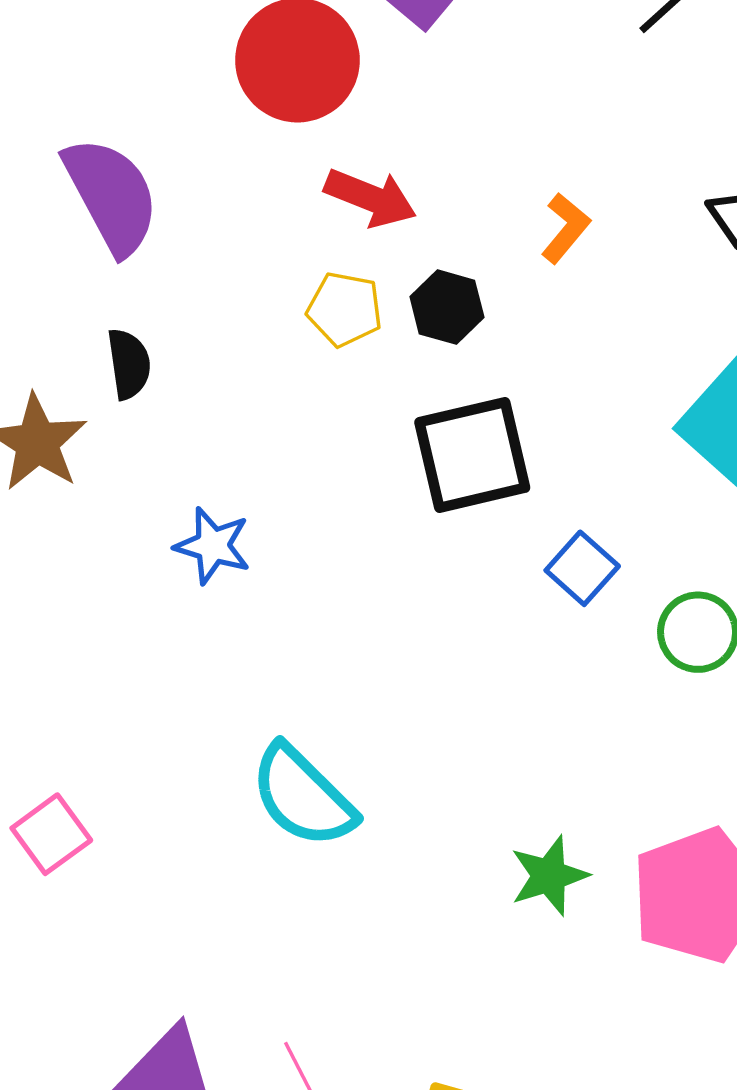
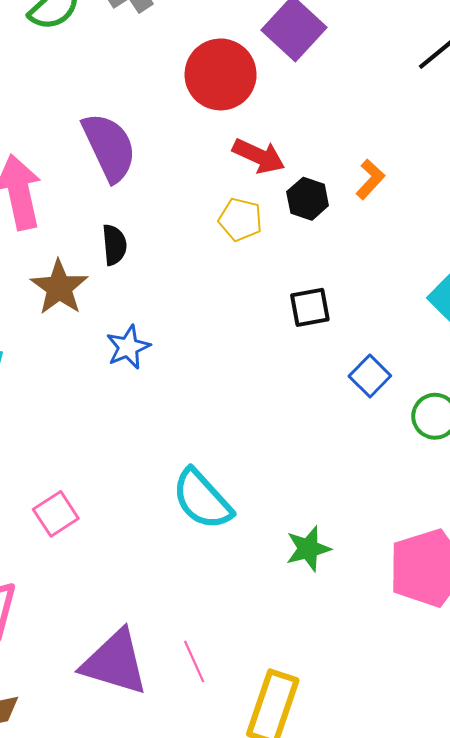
black hexagon: (447, 307) -> (308, 199), moved
black square: (472, 455) -> (310, 307), size x0.6
blue star: (213, 546) -> (128, 347), moved, turned 30
green star: (549, 876) -> (308, 549), moved

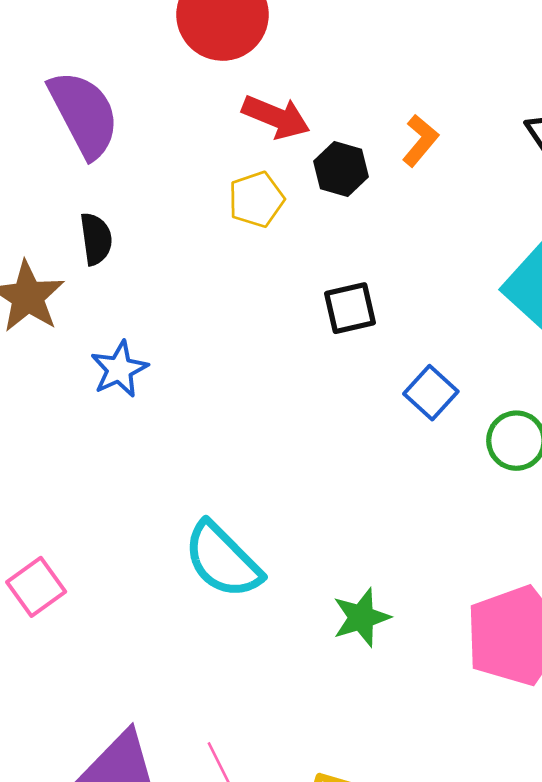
yellow pentagon: (241, 220) -> (256, 199), turned -30

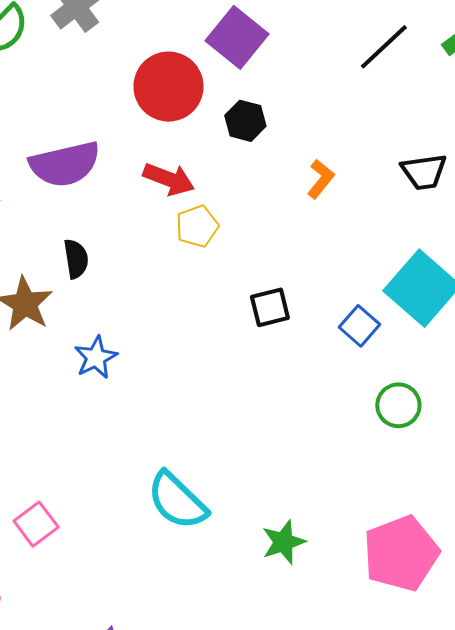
purple semicircle: (84, 114) -> (65, 164), turned 106
red arrow: (276, 117) -> (169, 179), moved
black hexagon: (341, 169) -> (245, 121), moved
blue square: (431, 393) -> (360, 326), moved

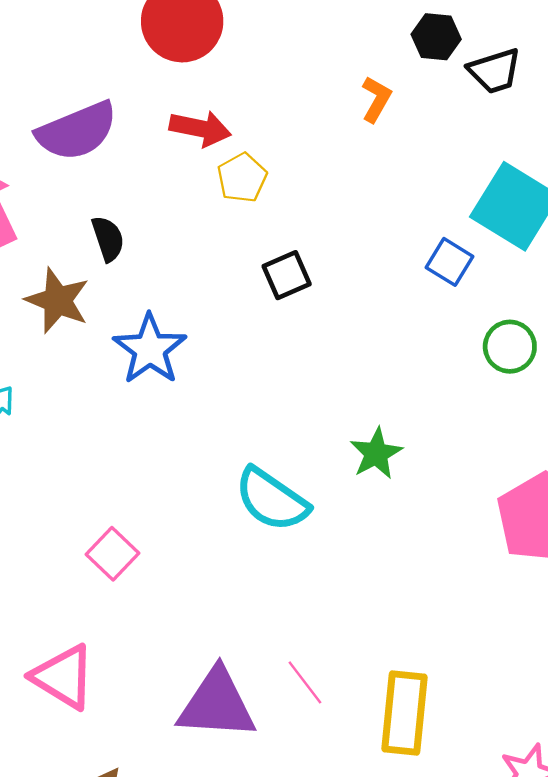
black hexagon: (245, 121) -> (436, 37), moved
black square: (270, 307) -> (287, 275), moved
blue star: (96, 357) -> (150, 349), size x1.4
green star: (284, 542) -> (376, 453), moved

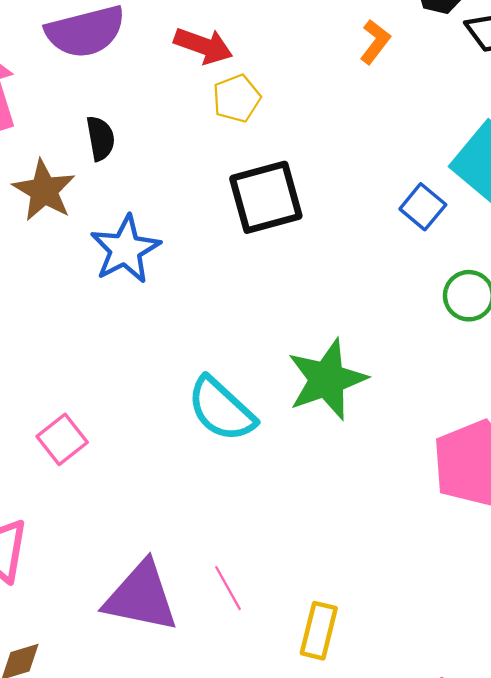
black square: (287, 275) -> (266, 197), size x1.6
green star: (376, 453) -> (327, 379), size x1.6
yellow rectangle: (404, 713) -> (319, 631), size x0.7

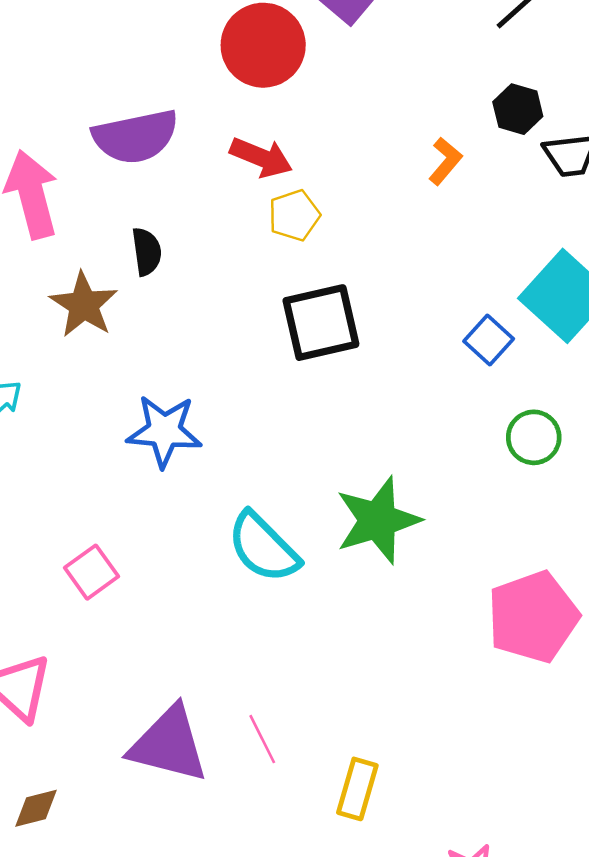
blue star: (125, 249) -> (164, 431), moved, turned 30

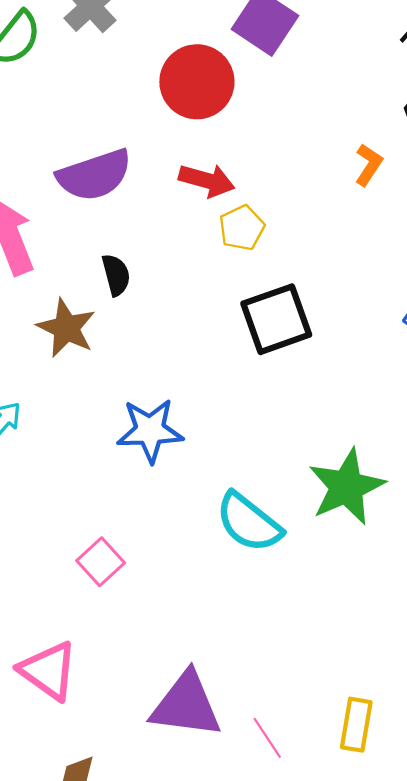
pink line: (262, 739) -> (267, 738), moved

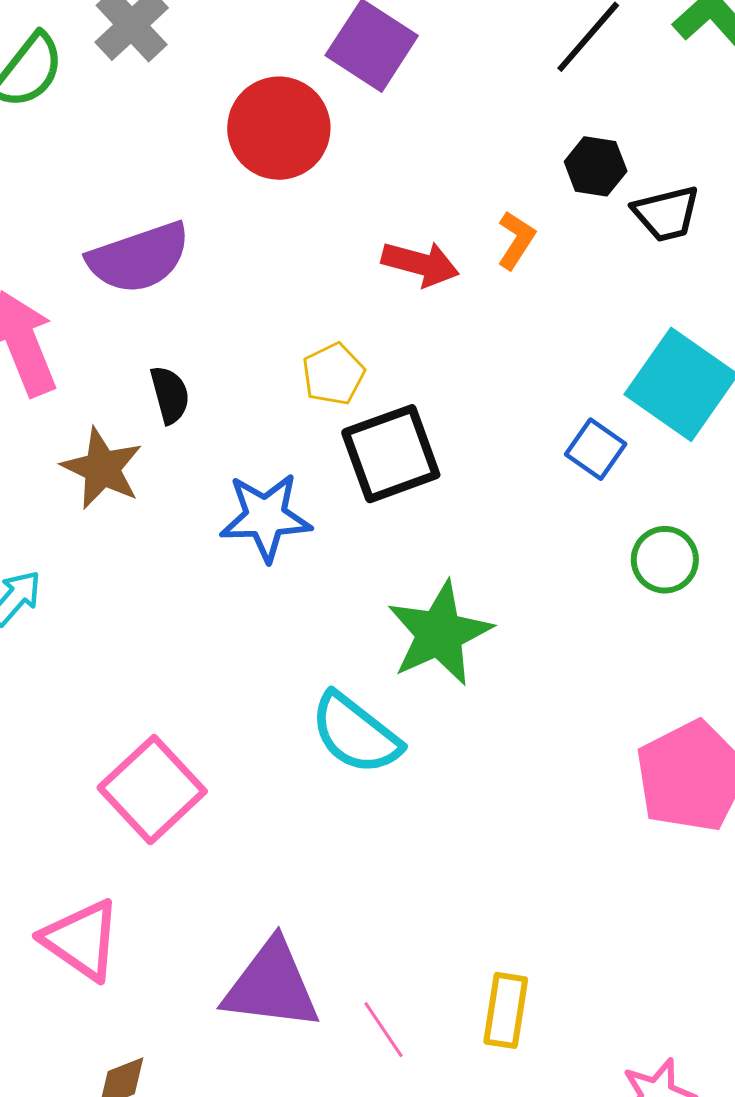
red arrow: (207, 180) -> (420, 264), moved
yellow pentagon: (242, 228) -> (333, 374), moved
blue star: (150, 431) -> (266, 517), moved
green star: (347, 487) -> (439, 633), moved
pink square: (101, 562) -> (152, 790), size x1.6

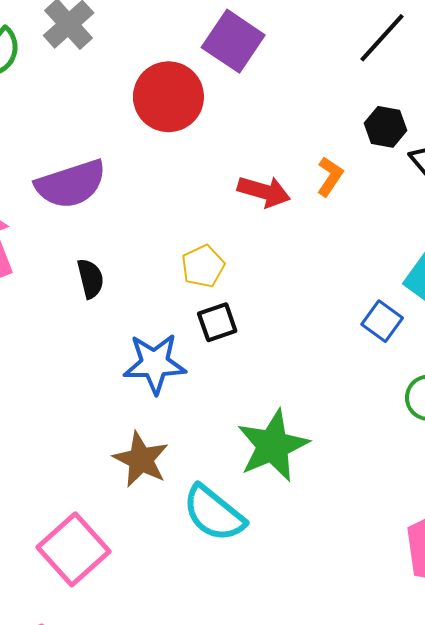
black square: (391, 454) -> (217, 322), moved, size x0.6
brown star: (102, 468) -> (141, 459), moved

